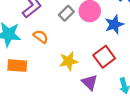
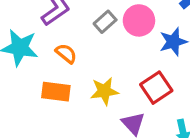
orange rectangle: (17, 66) -> (56, 92), moved

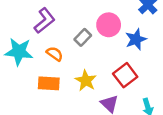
gray rectangle: (105, 22) -> (83, 37), moved
yellow star: (104, 91) -> (86, 81), turned -30

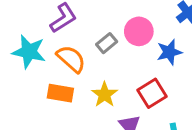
orange semicircle: (55, 54) -> (71, 59), size x1.5

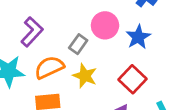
orange semicircle: (71, 59) -> (49, 67), turned -52
yellow star: (105, 95) -> (85, 76), moved

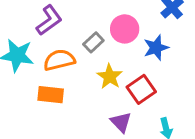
yellow star: (85, 76) -> (110, 77), moved

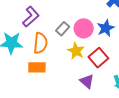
pink circle: (125, 29) -> (84, 28), moved
orange semicircle: (59, 60) -> (40, 43), turned 115

